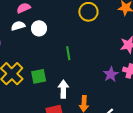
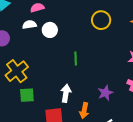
purple star: (111, 74) -> (105, 93), moved
green square: (39, 76) -> (27, 95), moved

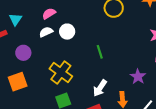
yellow cross: (17, 71) -> (61, 73), moved
white arrow: (66, 93) -> (100, 88), turned -138

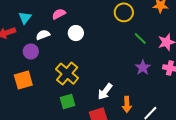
white semicircle: (46, 32) -> (43, 35), moved
green line: (100, 52) -> (140, 39), moved, turned -32
purple star: (138, 77) -> (143, 67), moved

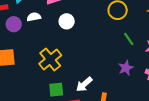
purple circle: (31, 51) -> (14, 24), moved
green square: (68, 102) -> (56, 90), moved

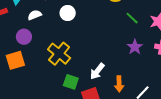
purple circle: (14, 24) -> (24, 37), moved
green square: (56, 90) -> (71, 82), turned 35

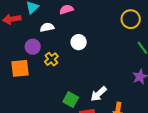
white circle: (68, 13) -> (79, 42), moved
yellow cross: (59, 54) -> (51, 59), moved, size x0.6

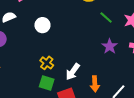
yellow cross: (51, 59) -> (47, 63), moved

